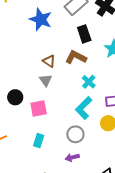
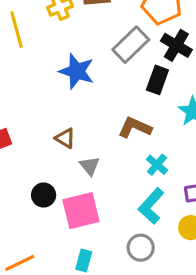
black rectangle: (84, 34) -> (157, 80), moved, turned 42
brown triangle: (49, 61) -> (65, 138), moved
pink square: (39, 108) -> (81, 211), size x1.4

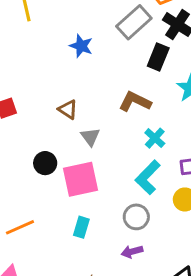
blue star: (77, 71) -> (81, 46), size x0.7

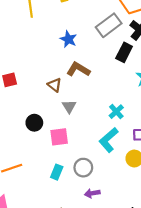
brown L-shape: (135, 102) -> (78, 69), moved
pink square: (80, 179) -> (59, 137), size x0.7
gray circle: (136, 217) -> (83, 168), moved

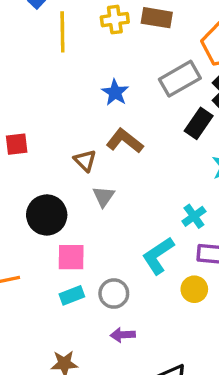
cyan cross: (116, 112) -> (194, 216), moved
black circle: (34, 123) -> (47, 215), size x1.5
pink square: (59, 137) -> (71, 257), moved
cyan rectangle: (57, 172) -> (72, 295), turned 40

